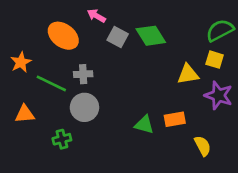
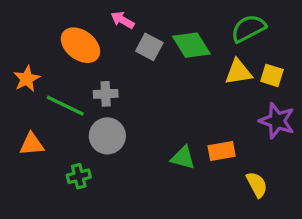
green semicircle: (220, 30) -> (248, 28), moved
yellow triangle: (188, 74) -> (238, 72), moved

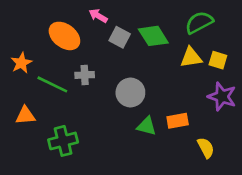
gray circle: (107, 136) -> (130, 92), moved
green cross: (79, 176) -> (63, 141), size x1.5

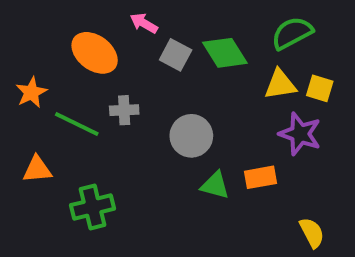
purple star: (222, 97) -> (300, 134), moved
yellow semicircle: (206, 148) -> (312, 233), moved

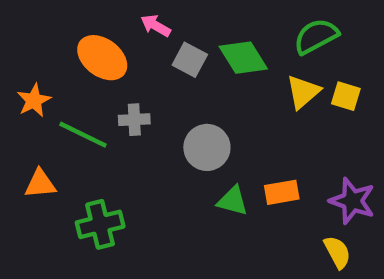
yellow triangle: (280, 84) -> (303, 92), turned -32
purple star: (300, 134) -> (352, 201), moved

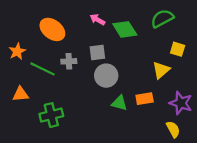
pink arrow: (156, 26) -> (97, 20), moved
gray square: (190, 60) -> (97, 53), moved, turned -35
yellow triangle: (303, 92) -> (161, 70), moved

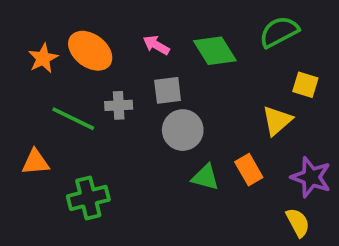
pink arrow: (97, 20) -> (156, 45), moved
orange star: (17, 51) -> (43, 58), moved
orange rectangle: (145, 99) -> (249, 170), turned 70

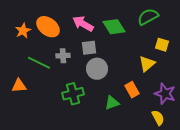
pink arrow: (156, 45) -> (83, 24), size x1.5
green triangle: (205, 177) -> (112, 103), moved, turned -35
green cross: (88, 198) -> (73, 94), moved

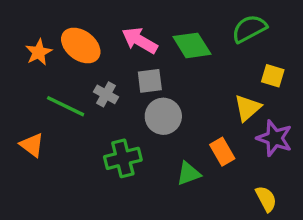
gray cross: (63, 56) -> (106, 94), turned 32
orange triangle: (19, 86) -> (32, 145), turned 42
purple star: (165, 94) -> (274, 138), moved

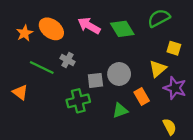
gray square: (150, 81) -> (95, 80), moved
gray circle: (163, 116) -> (119, 74), moved

